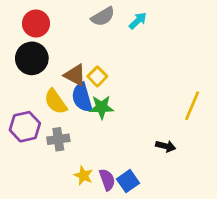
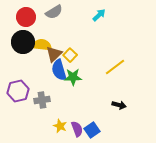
gray semicircle: (103, 17) -> (54, 12), moved
brown triangle: (75, 75) -> (54, 54), turned 48
yellow semicircle: (56, 102) -> (42, 45), moved, turned 132
yellow line: (192, 106) -> (115, 67), moved, turned 30

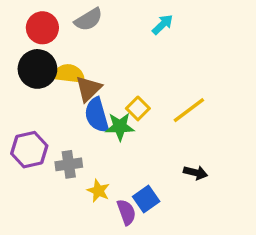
yellow square: (70, 55) -> (138, 108), moved
yellow star: (60, 126) -> (98, 191), moved
blue square: (92, 130) -> (146, 199), moved

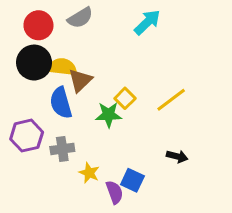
cyan arrow: (163, 25) -> (147, 22), size x1.4
blue semicircle: (97, 115) -> (61, 103), moved
blue square: (146, 199) -> (132, 180), turned -30

